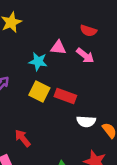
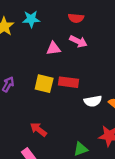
pink triangle: (58, 48) -> (53, 48), moved
cyan star: (38, 62) -> (31, 19), moved

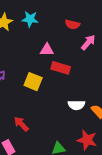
pink arrow: (78, 41) -> (88, 42), moved, turned -84
red rectangle: (69, 82) -> (61, 68), moved

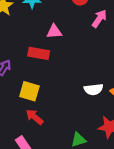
red rectangle: (61, 68) -> (39, 53), moved
yellow square: (33, 82) -> (29, 91), moved

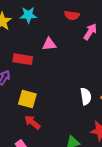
red rectangle: (39, 53) -> (23, 59), moved
white semicircle: (94, 89) -> (86, 96), turned -91

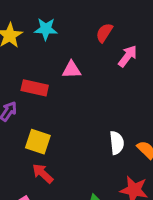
red semicircle: (72, 15) -> (104, 33), turned 112

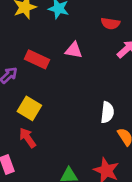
red semicircle: (104, 33) -> (110, 23), turned -126
white semicircle: (117, 143) -> (107, 112), moved

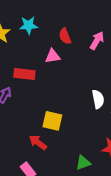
red semicircle: (110, 23) -> (65, 36), moved, turned 77
yellow square: (29, 108) -> (52, 121), moved

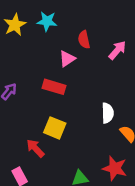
pink triangle: (53, 56) -> (67, 59), turned -35
red rectangle: (24, 74) -> (54, 87), moved

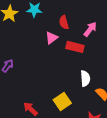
red rectangle: (54, 87) -> (75, 47), moved
yellow square: (55, 128) -> (62, 101), moved, turned 36

